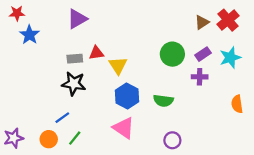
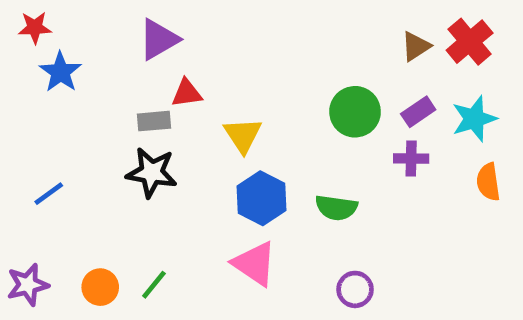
red triangle: (96, 53) -> (187, 93), moved
orange semicircle: (237, 104) -> (488, 182), moved
blue line: (62, 118) -> (49, 194), moved

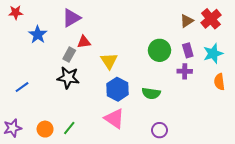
blue star: (60, 72) -> (38, 35), moved
purple rectangle: (418, 112) -> (188, 50), turned -72
gray rectangle: (154, 121) -> (69, 55), turned -56

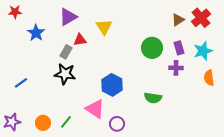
yellow triangle: (109, 61) -> (104, 27), moved
green semicircle: (151, 93) -> (153, 98), moved
pink triangle: (114, 119) -> (95, 109), moved
purple circle: (160, 130) -> (117, 124), moved

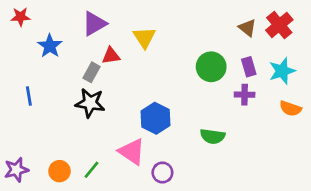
brown triangle: (178, 20) -> (247, 28), turned -48
orange semicircle: (209, 78) -> (290, 109), turned -63
blue line: (21, 83) -> (29, 96), moved, turned -64

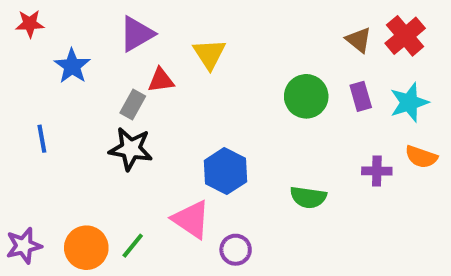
purple cross: (245, 95) -> (377, 171), moved
orange circle: (60, 171) -> (86, 248), size x1.4

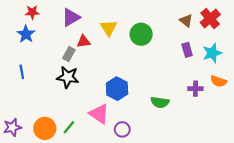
red star: (30, 24) -> (32, 12), moved
blue star: (72, 66) -> (26, 34), moved
green circle: (306, 96) -> (141, 34), moved

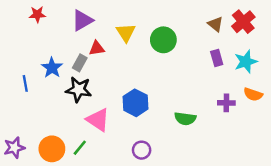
blue star: (26, 34) -> (52, 68), moved
pink triangle: (99, 114) -> (98, 120), moved

